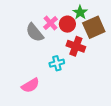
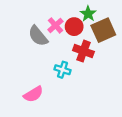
cyan cross: (57, 63) -> (62, 70), turned 32

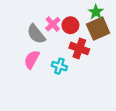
green star: (88, 14) -> (96, 12), moved
pink semicircle: (33, 94) -> (32, 60), moved, turned 150

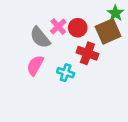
green star: (96, 12) -> (115, 13), moved

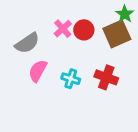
gray semicircle: (40, 37) -> (27, 43), moved, turned -85
red cross: (87, 53) -> (106, 77), moved

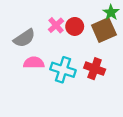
pink semicircle: (38, 71) -> (34, 63), turned 60
cyan cross: (71, 79) -> (63, 70), size x1.5

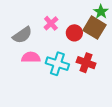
red circle: (75, 26) -> (74, 33), moved
brown square: (104, 30) -> (95, 28), turned -35

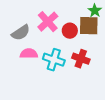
pink cross: (51, 23) -> (48, 22), size x1.5
brown square: (95, 28) -> (89, 26), turned -30

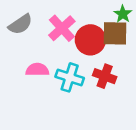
red circle: (70, 31) -> (90, 40), size x1.5
gray semicircle: (21, 33) -> (20, 24), moved

